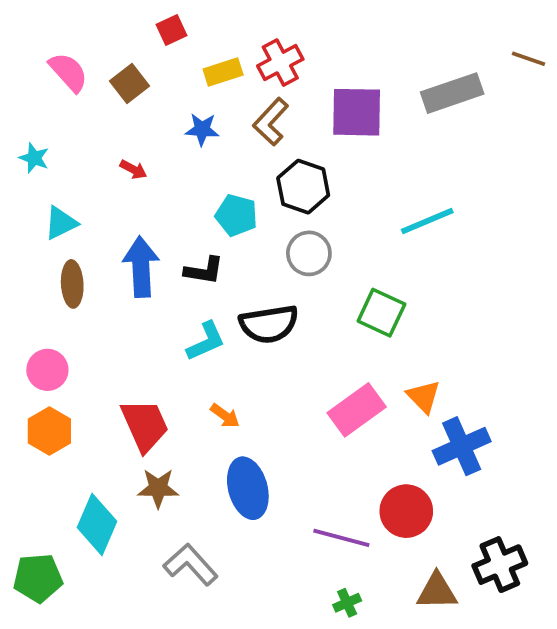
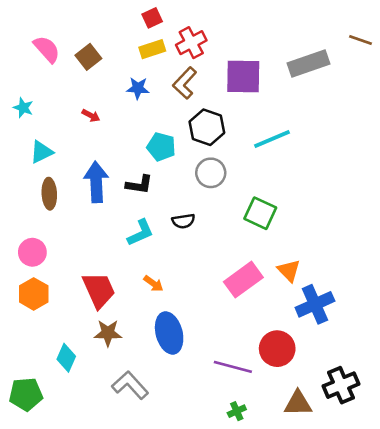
red square: (171, 30) -> (152, 18), moved
cyan line: (427, 221) -> (272, 139), moved
black semicircle: (269, 324) -> (183, 221), size x0.6
cyan diamond: (97, 524) -> (66, 358), size x0.7

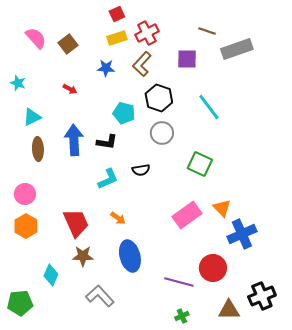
brown line: (360, 40) -> (207, 31), moved
purple square: (243, 76) -> (187, 59), size x0.7
cyan line: (272, 139) -> (209, 107), turned 76

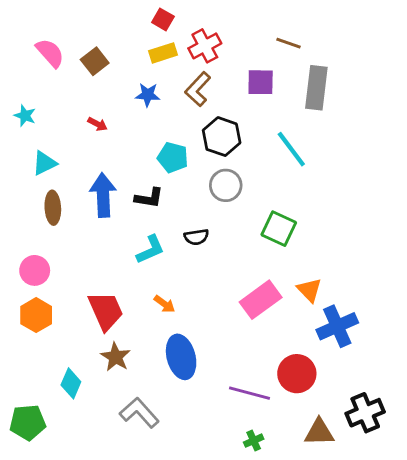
red square: (117, 14) -> (163, 19), turned -35
gray rectangle: (237, 49) -> (316, 88), moved, turned -64
brown star: (83, 256) -> (116, 357), turned 30

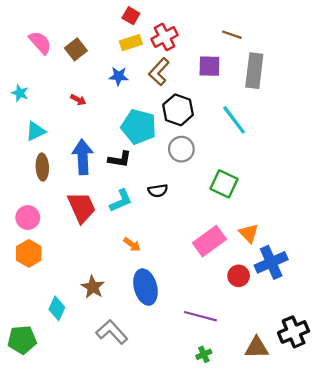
cyan pentagon: (173, 157) -> (139, 127), size x1.4
red trapezoid: (106, 311) -> (82, 207), moved
red circle: (297, 374) -> (239, 276), moved, size x0.7

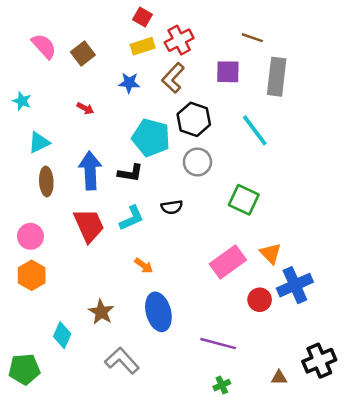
brown triangle: (257, 348) -> (279, 378), size x0.6

